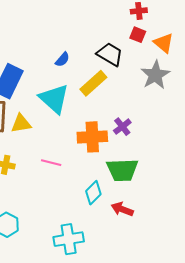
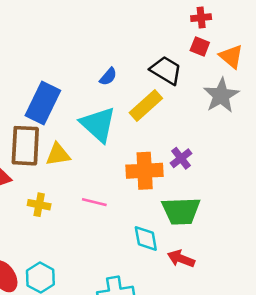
cyan diamond: (93, 193) -> (146, 239), turned -55

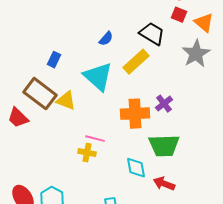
blue rectangle: (43, 103) -> (54, 60), size x0.5
brown rectangle: (25, 146) -> (40, 94), turned -56
yellow triangle: (58, 154) -> (66, 101), turned 30
yellow cross: (39, 205) -> (87, 153), moved

